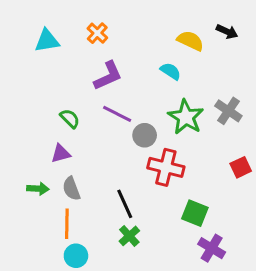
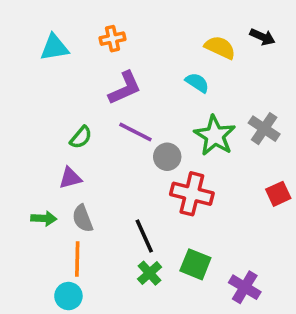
orange cross: (97, 33) -> (113, 39), turned 35
green semicircle: (70, 118) -> (81, 137), turned 85
green square: (195, 213) -> (195, 264), moved
cyan circle: (76, 256) -> (68, 296), moved

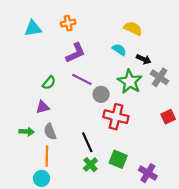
black arrow: (262, 37) -> (144, 59), moved

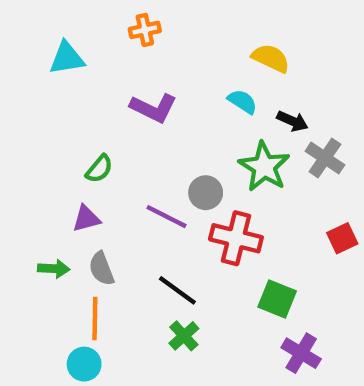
orange cross: (68, 23) -> (145, 30), moved
purple L-shape: (76, 53) -> (154, 108), turned 50
purple line: (82, 79) -> (167, 217), moved
black line: (87, 142) -> (177, 290), turned -30
green square: (118, 159) -> (277, 299), moved

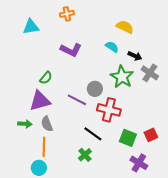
purple triangle: (86, 219) -> (40, 101), size x1.6
red square: (342, 238) -> (151, 135), moved
black line: (177, 290) -> (93, 134), moved

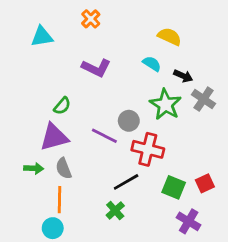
orange cross: (67, 14) -> (91, 19), turned -32
black line: (93, 134) -> (126, 182), turned -66

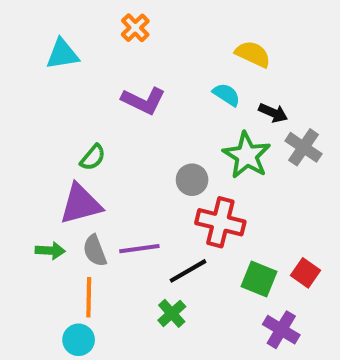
purple line: (104, 136) -> (139, 249), moved, turned -35
red square: (205, 183) -> (306, 273), turned -30

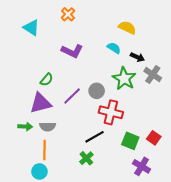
cyan triangle: (62, 54) -> (31, 28), turned 42
purple line: (139, 249) -> (72, 96), moved, turned -36
gray semicircle: (95, 251) -> (48, 127), turned -70

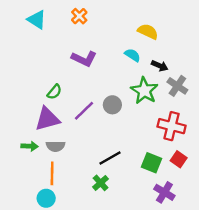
cyan triangle: (31, 28) -> (37, 20), moved
red cross: (111, 112) -> (172, 126), moved

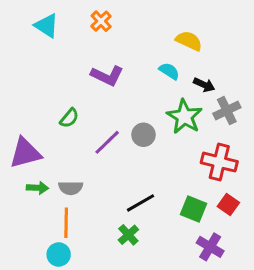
gray cross: (177, 86) -> (227, 111), turned 30
purple triangle: (47, 119) -> (25, 153), moved

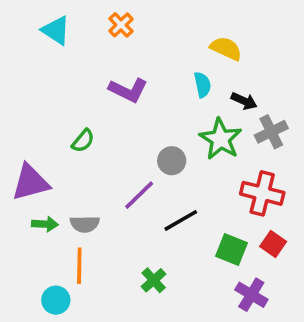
cyan semicircle: (169, 71) -> (202, 85), turned 45
purple line: (107, 142) -> (139, 195), moved
black line: (140, 203) -> (181, 220), moved
cyan circle: (59, 254) -> (56, 300), moved

